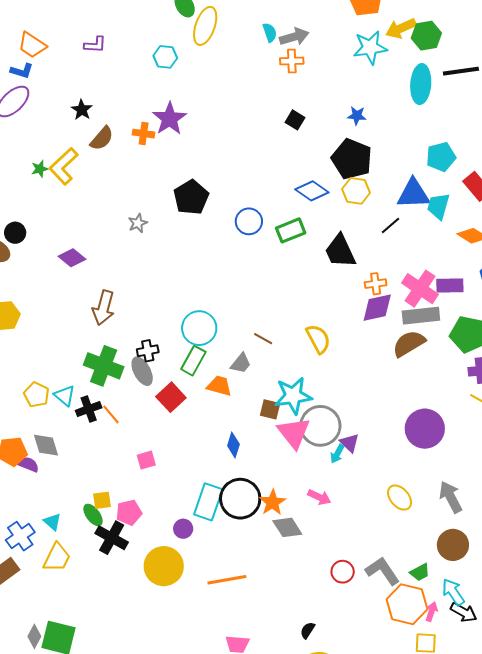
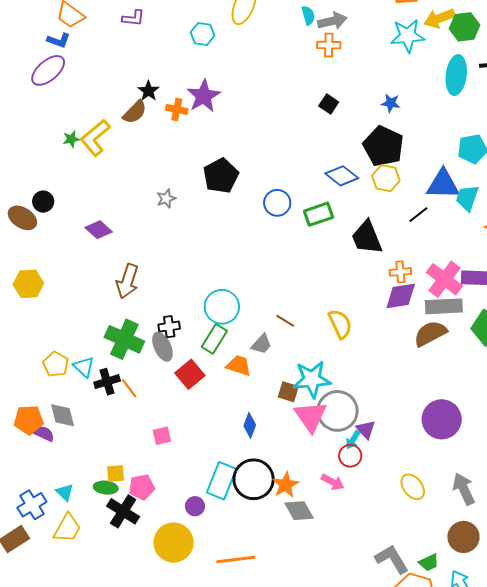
black star: (82, 110) -> (148, 91), moved
green ellipse: (93, 515) -> (106, 488), turned -50
red circle: (343, 572) -> (350, 456), moved

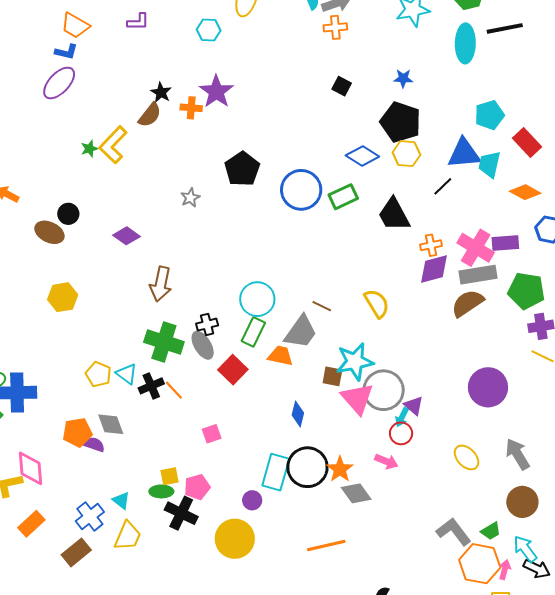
blue circle: (277, 203) -> (301, 190), size x1.5
gray trapezoid: (261, 344) -> (301, 332), size x1.6
orange line: (236, 560) -> (326, 545), moved

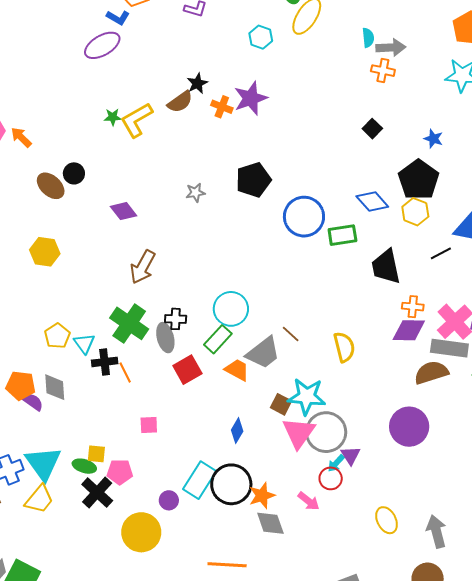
purple circle: (488, 387) -> (409, 427), moved
cyan triangle: (121, 500) -> (43, 463), size x2.0

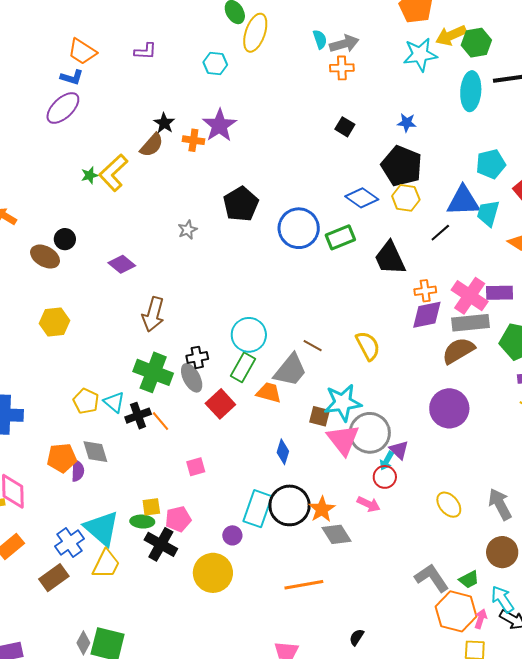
purple semicircle: (33, 402) -> (78, 471), turned 70

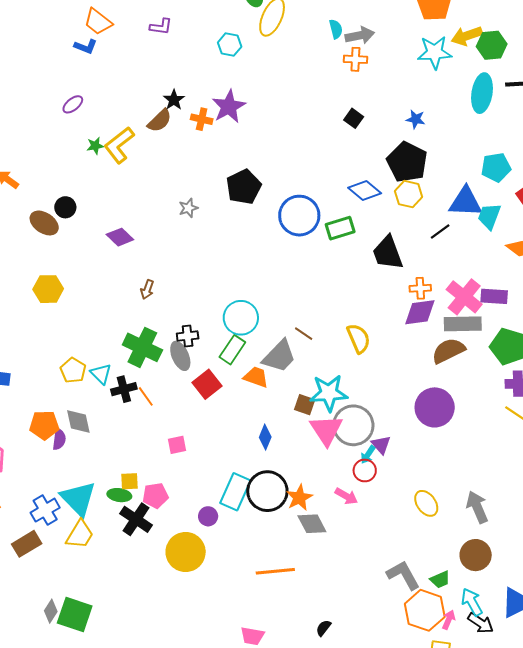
purple ellipse: (63, 108) -> (73, 104), moved, size x0.6
brown arrow: (153, 314) -> (147, 289), size x0.6

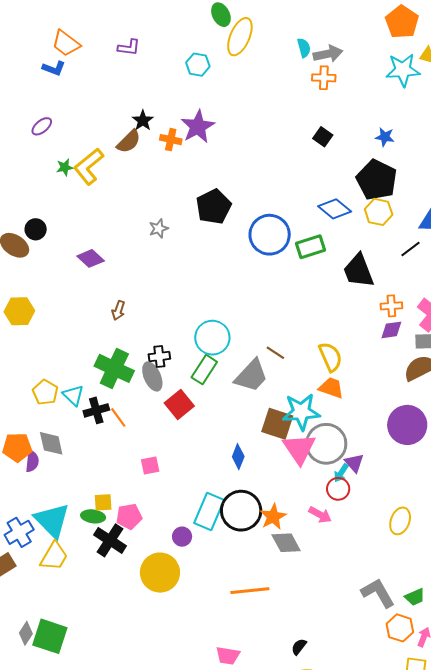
purple diamond: (420, 312) -> (391, 330), size x0.7
orange trapezoid: (256, 377) -> (331, 388), moved
brown square: (305, 405) -> (277, 424), size x1.5
yellow ellipse: (426, 503) -> (400, 521), turned 56
orange hexagon: (425, 610) -> (400, 628), size x0.7

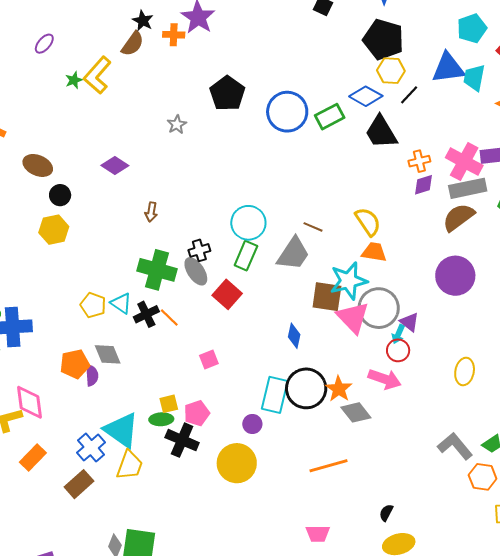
blue diamond: (335, 209) -> (366, 96), moved
black circle: (36, 229) -> (60, 195), moved
black line: (411, 249) -> (409, 95), moved
pink arrow: (320, 515) -> (385, 379), size x1.4

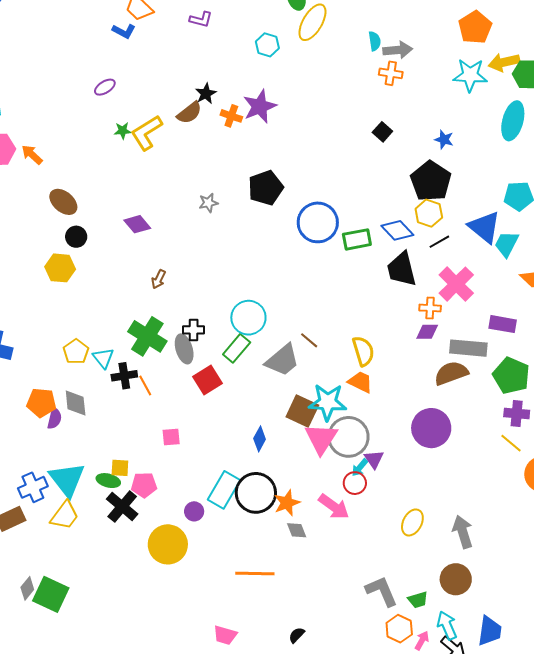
blue triangle: (448, 68) -> (484, 227), turned 30
pink cross: (464, 162) -> (456, 284), moved
gray diamond: (356, 412) -> (297, 530), size x0.7

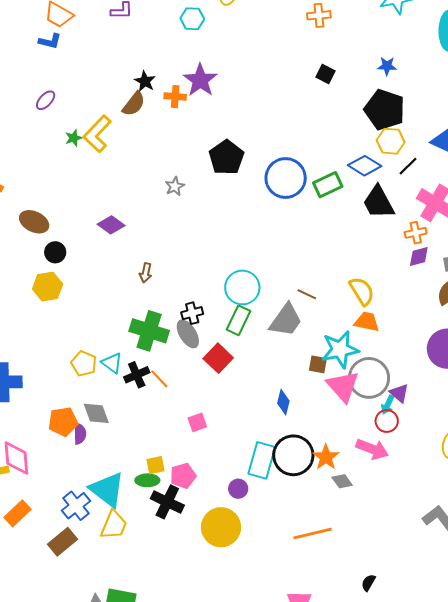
brown square: (302, 411) -> (318, 364), size x0.6

